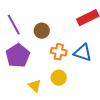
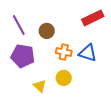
purple pentagon: (18, 56) -> (23, 56), turned -30

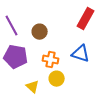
red rectangle: (93, 18) -> (86, 19), turned -35
orange cross: (64, 52) -> (51, 60), moved

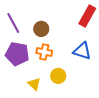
orange cross: (51, 60) -> (44, 52), moved

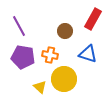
brown circle: (41, 29) -> (65, 31), moved
yellow circle: (58, 76) -> (64, 79), size x1.6

